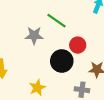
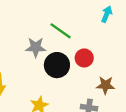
black circle: (62, 61) -> (57, 65), moved

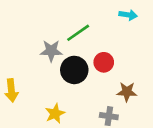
cyan arrow: (107, 14) -> (128, 15), turned 77
green line: (61, 31) -> (78, 33), turned -70

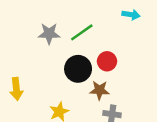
gray star: (51, 51) -> (49, 34), moved
brown star: (127, 92) -> (99, 90), moved

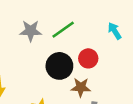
cyan arrow: (131, 15) -> (115, 31), moved, turned -132

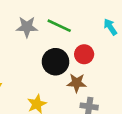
green line: (63, 30) -> (59, 26), turned 60

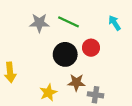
brown star: (77, 83) -> (76, 82), moved

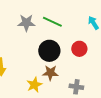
red circle: (91, 48) -> (79, 49), moved
brown star: (76, 82) -> (50, 73), moved

